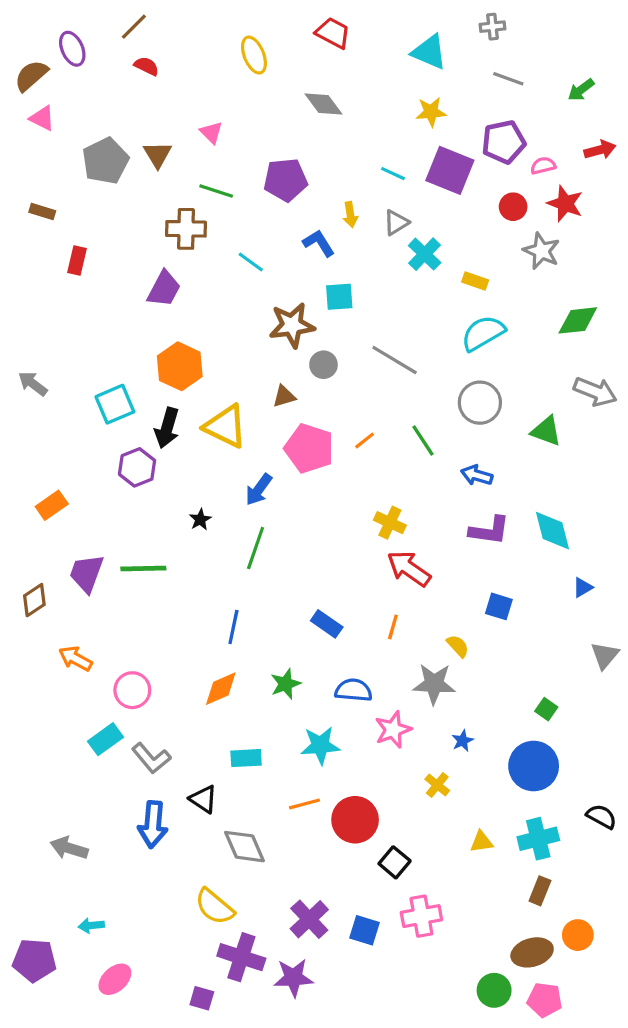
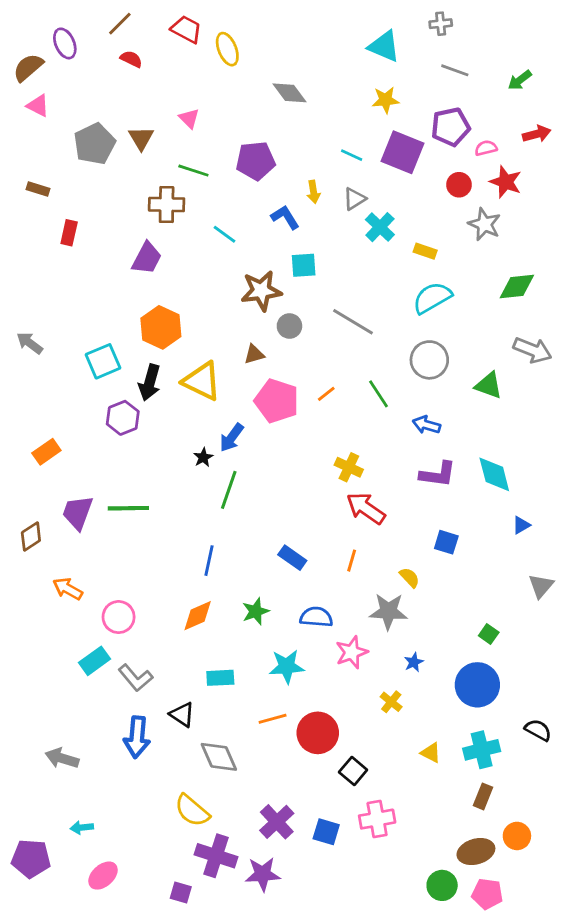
red trapezoid: (333, 33) -> (186, 29), moved
black star: (200, 520) -> (203, 457), moved
yellow triangle: (481, 842) -> (431, 753), turned 35

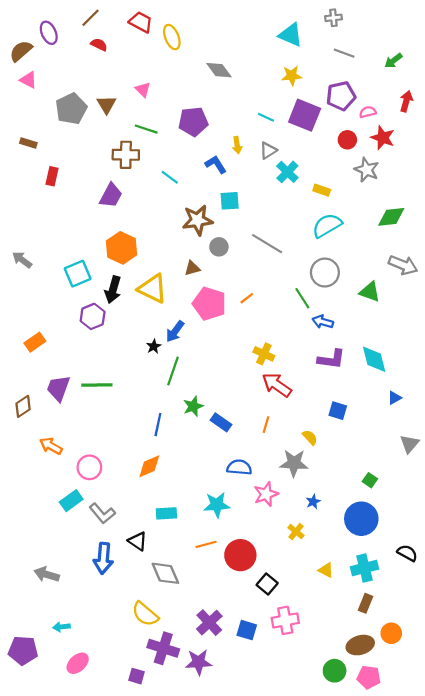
red arrow: (537, 134) -> (406, 101), turned -60
green line: (378, 394) -> (302, 298), moved
green star: (256, 611) -> (193, 406), moved

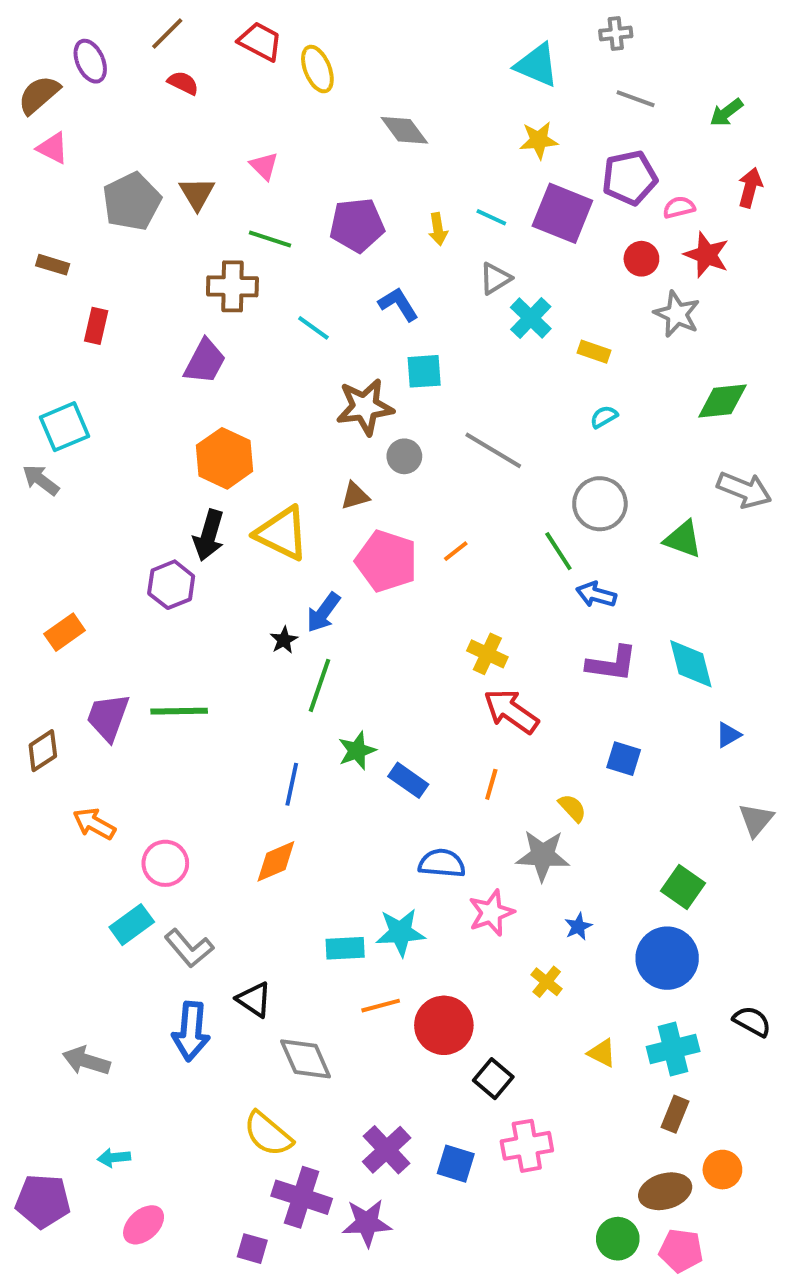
yellow arrow: (237, 145) -> (438, 229), moved
cyan semicircle: (327, 225) -> (604, 417), size x0.5
cyan square: (78, 274) -> (65, 427), moved
green square: (370, 480) -> (683, 887), size x1.5
cyan rectangle: (166, 513) -> (345, 948), moved

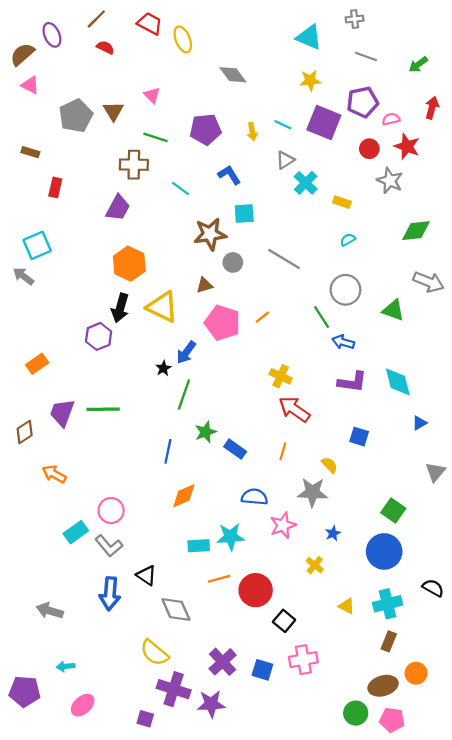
orange diamond: (276, 861) -> (184, 496), moved
pink circle: (165, 863) -> (111, 511), moved

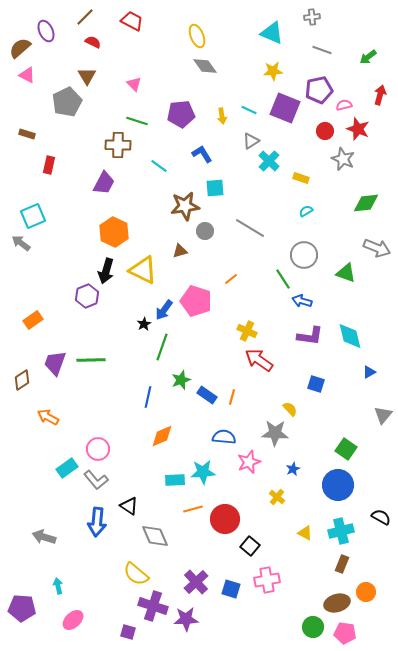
yellow ellipse: (183, 39) -> (197, 36), moved
brown triangle: (113, 111) -> (87, 76), moved
pink pentagon: (223, 323) -> (196, 301), moved
orange line: (283, 451) -> (232, 397), moved
cyan arrow: (66, 666) -> (58, 586), turned 84

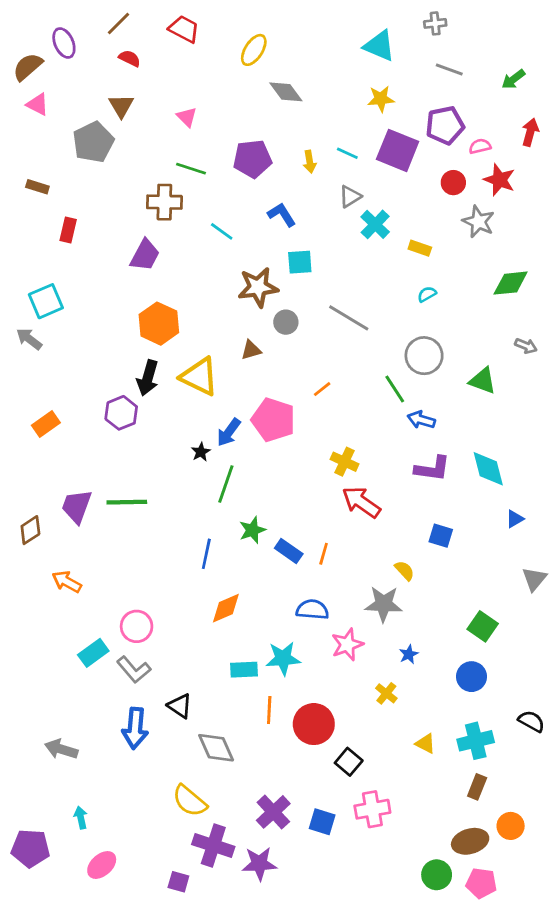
yellow ellipse: (197, 36) -> (254, 50), moved, turned 55
gray arrow: (377, 248) -> (526, 346), size x0.6
orange rectangle: (33, 320) -> (46, 424), moved
blue circle: (338, 485) -> (471, 677), size x0.7
orange line: (193, 509) -> (269, 710), turned -72

